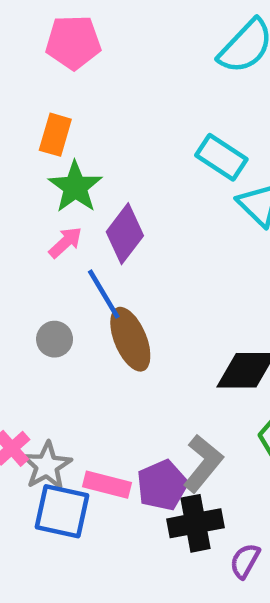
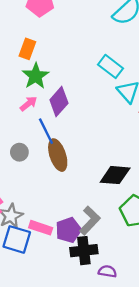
purple semicircle: (245, 561) -> (107, 271), turned 66

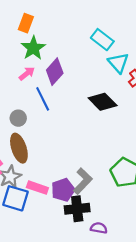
brown ellipse: (58, 155) -> (19, 148), moved
black diamond: (115, 175) -> (103, 102), moved, turned 40

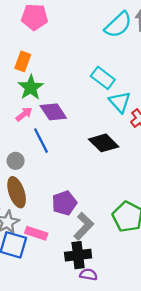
purple diamond: (55, 72) -> (53, 112), turned -75
purple pentagon: (63, 190) -> (64, 203), moved
purple semicircle: (99, 228) -> (88, 275), moved

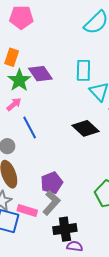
cyan rectangle: (103, 78) -> (83, 70), turned 55
purple diamond: (53, 112) -> (40, 74), moved
gray L-shape: (84, 226) -> (51, 203), moved

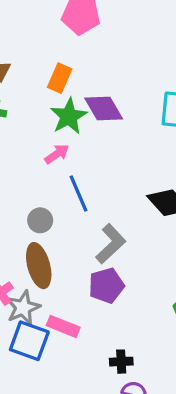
gray L-shape: (51, 203) -> (111, 244), moved
black cross: (65, 229) -> (121, 362), size x0.6

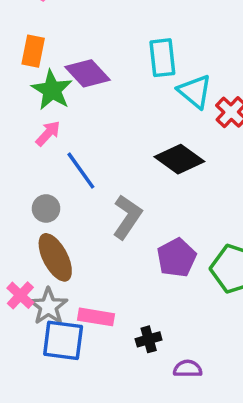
purple pentagon: (106, 286) -> (177, 258), moved
black cross: (121, 362) -> (149, 339), moved

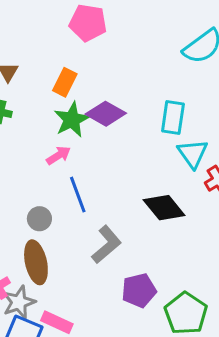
purple diamond: (87, 73) -> (106, 114), turned -33

